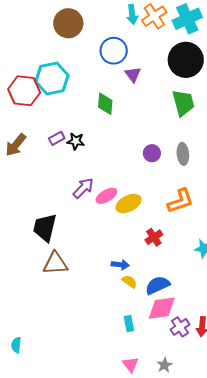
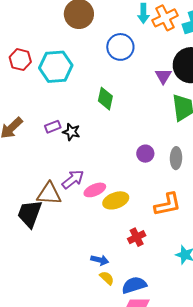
purple triangle: (133, 74) -> (163, 76), moved
red hexagon: (24, 91) -> (20, 60), moved, size x0.7
brown triangle: (55, 263) -> (49, 194), moved

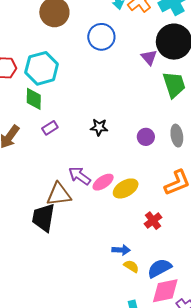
green diamond: (105, 99) -> (34, 99), moved
black star: (71, 132) -> (99, 127), moved
purple arrow: (73, 179) -> (80, 176), turned -95

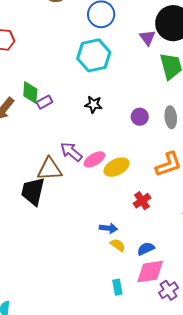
cyan hexagon: (42, 68) -> (94, 55), moved
green diamond: (34, 99) -> (30, 92), moved
blue semicircle: (160, 268) -> (146, 249), size x0.7

